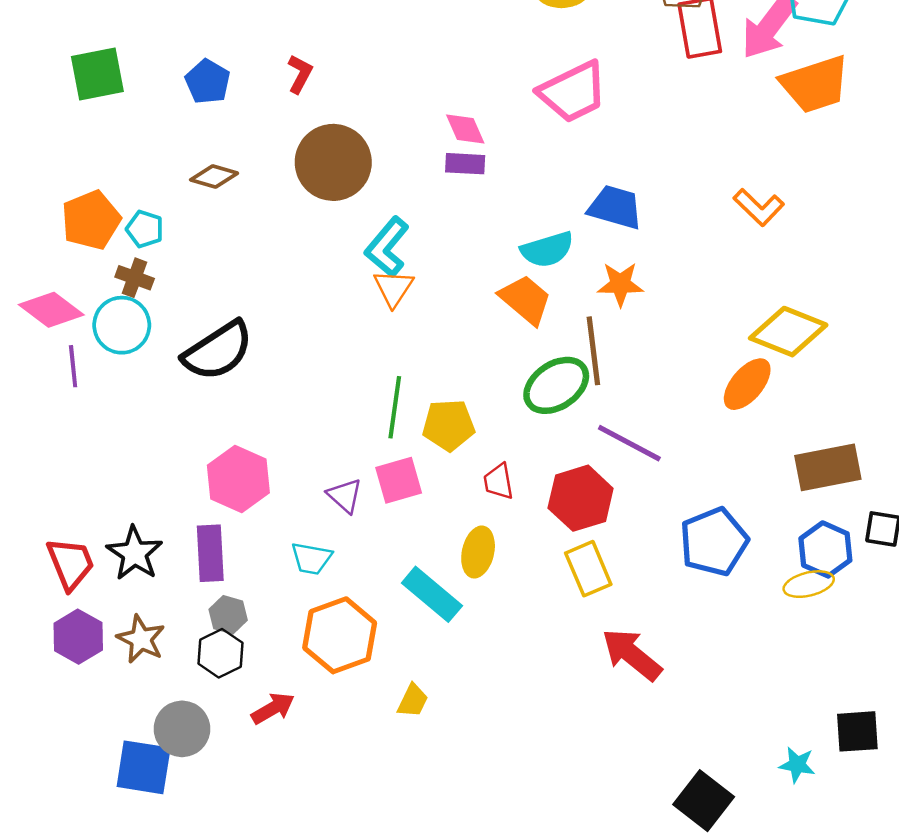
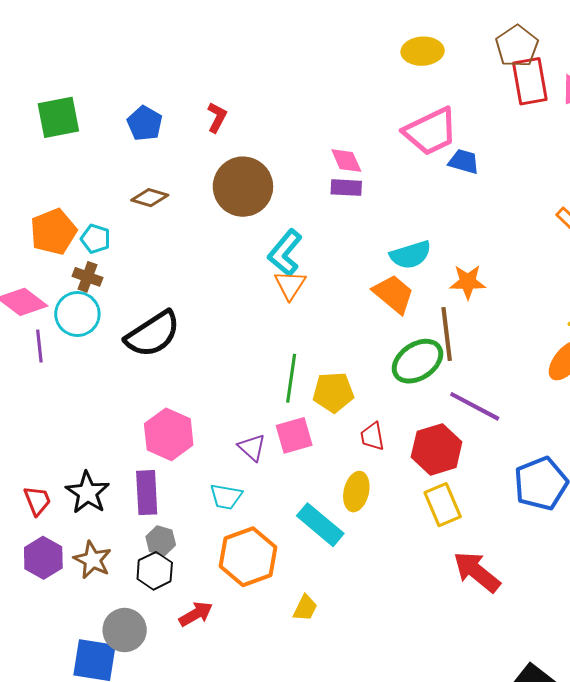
blue trapezoid: (615, 207) -> (464, 162), moved, size x0.7
red trapezoid: (70, 564) -> (37, 501), size x0.7

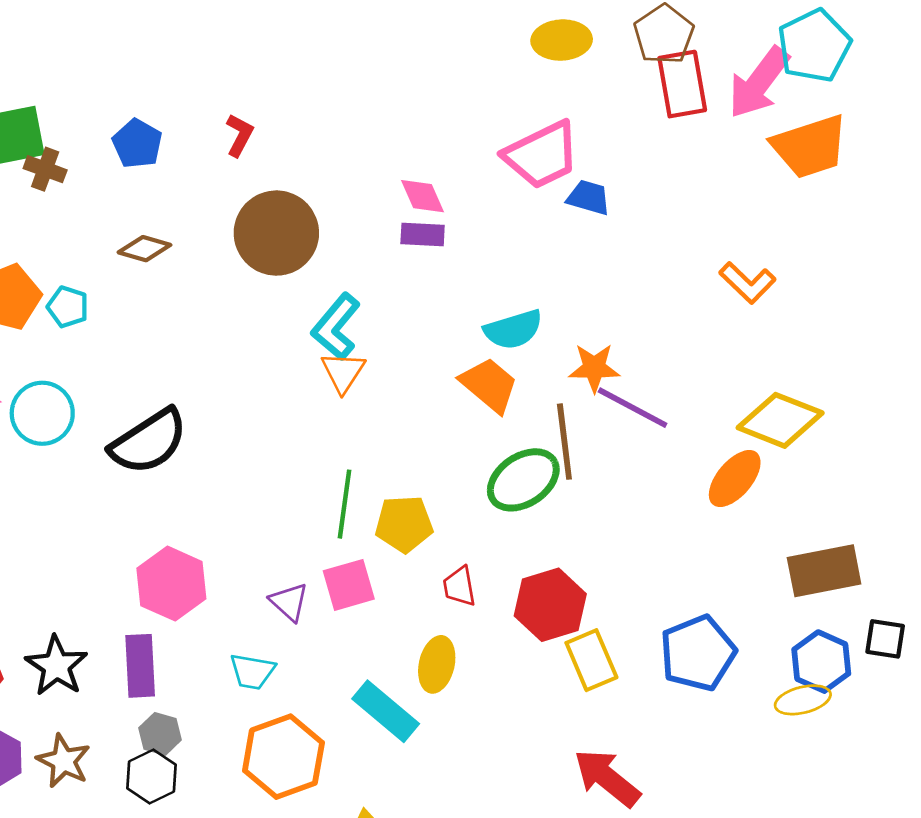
yellow ellipse: (423, 51) -> (562, 40), moved
brown cross: (87, 277) -> (45, 169), moved
purple line: (475, 406) -> (633, 408), moved
yellow rectangle: (443, 505) -> (591, 660), moved

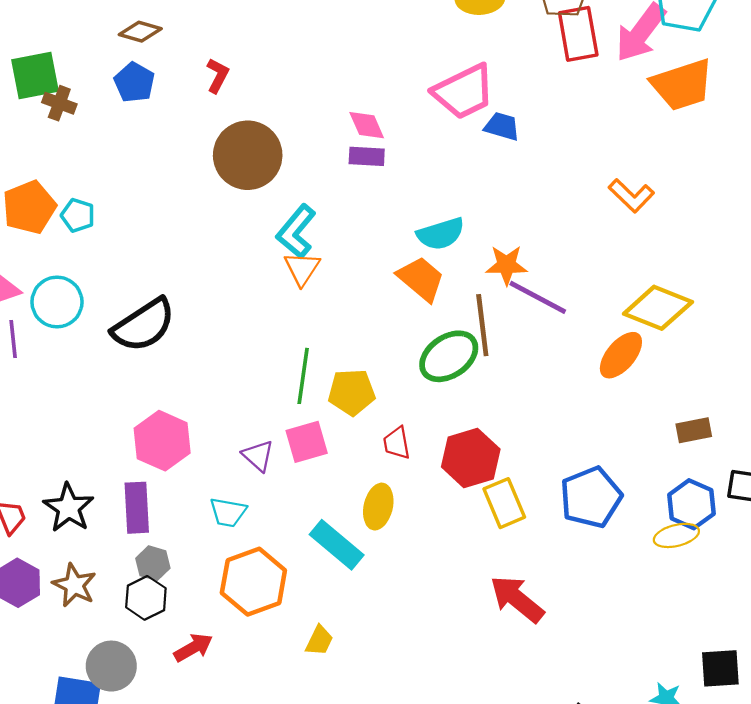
brown diamond: (144, 249) -> (140, 32), moved
brown rectangle: (824, 571) -> (694, 430), size x0.6

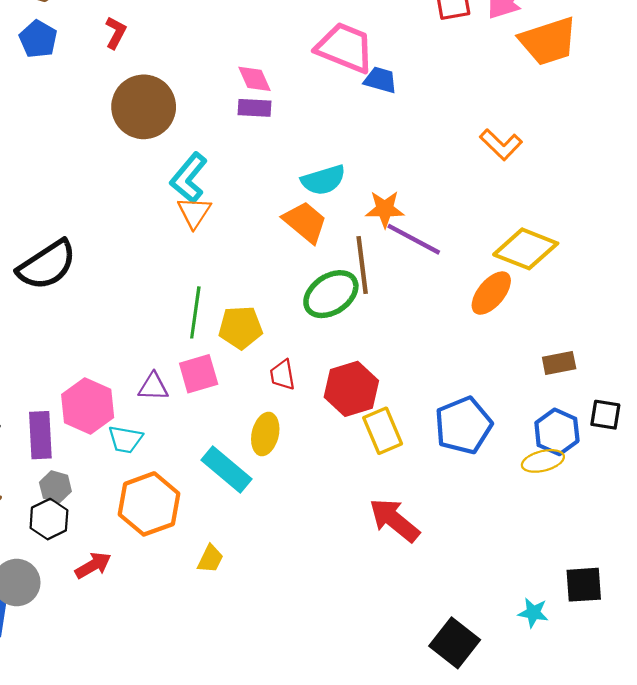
pink trapezoid: (464, 92) -> (345, 48), turned -132
pink hexagon: (162, 441) -> (88, 406), moved
purple triangle: (258, 456) -> (153, 387), turned -40

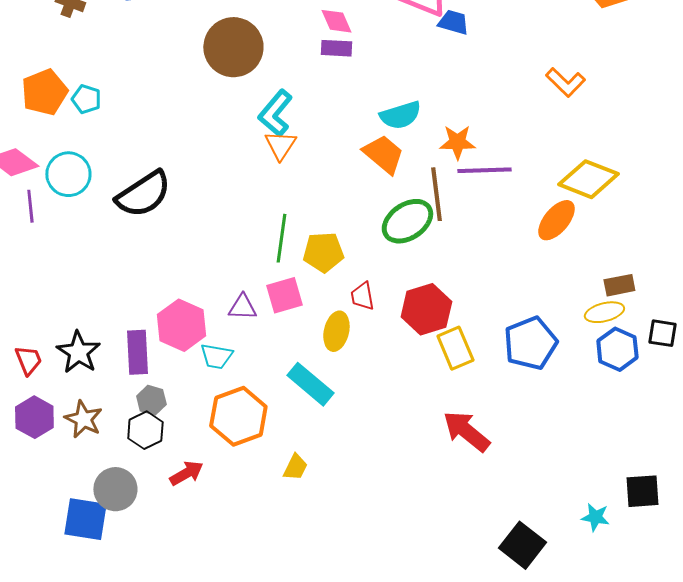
purple line: (414, 239) -> (484, 170), turned -30
yellow ellipse: (265, 434) -> (336, 331), moved
yellow ellipse: (543, 461) -> (604, 312), moved

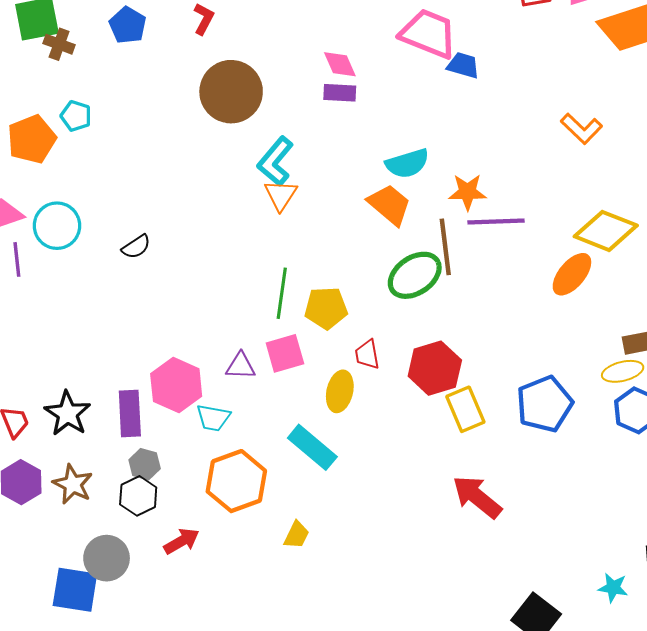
cyan pentagon: (86, 99) -> (76, 116), moved
black semicircle: (143, 194) -> (136, 247), size x0.5

